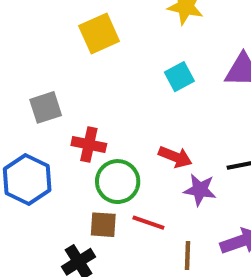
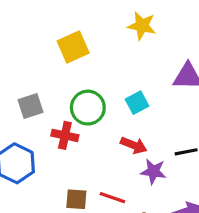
cyan square: (179, 77) -> (137, 103), moved
green circle: (118, 182) -> (88, 108), moved

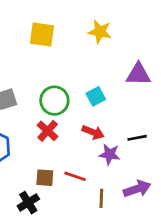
yellow square: (73, 47) -> (42, 34), moved, turned 32
red cross: (65, 135) -> (48, 131), moved, turned 30

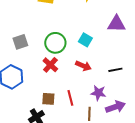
cyan square: (96, 96) -> (85, 40), turned -32
purple star: (110, 154) -> (98, 93), moved
red line: (75, 176) -> (70, 98), turned 56

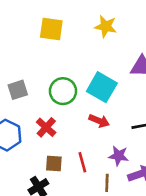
cyan square: (85, 40) -> (102, 87), size x1.6
red cross: (50, 65) -> (46, 127), moved

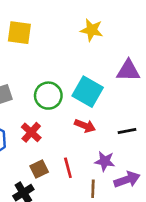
yellow square: (51, 29) -> (19, 33), moved
brown square: (54, 164) -> (39, 169), turned -30

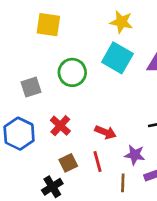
cyan square: (88, 92) -> (117, 58), moved
green circle: (48, 96) -> (72, 72), moved
red arrow: (85, 126) -> (105, 132), moved

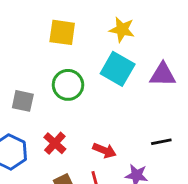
yellow square: (48, 25) -> (62, 32), moved
gray square: (31, 87) -> (23, 101), turned 30

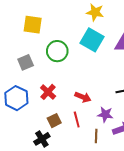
yellow square: (62, 32) -> (33, 25), moved
gray square: (23, 101) -> (26, 62), turned -35

